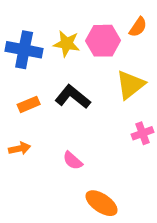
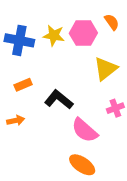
orange semicircle: (138, 27) -> (112, 22), turned -70
black L-shape: (73, 97) -> (59, 100), moved
pink semicircle: (73, 161) -> (85, 130), moved, size x1.6

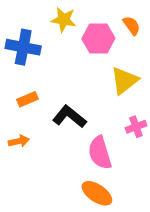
yellow star: (54, 36) -> (64, 20), moved
pink semicircle: (85, 130) -> (100, 153), turned 32

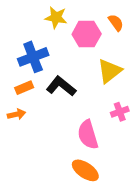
blue cross: (23, 47) -> (33, 57), moved, turned -32
black L-shape: (69, 117) -> (61, 86), moved
orange arrow: (19, 141) -> (17, 114), moved

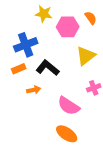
orange arrow: (17, 114) -> (34, 90), moved
pink semicircle: (88, 135) -> (69, 106), turned -40

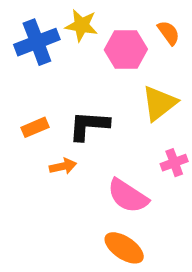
blue cross: (26, 45) -> (37, 42), moved
black L-shape: (48, 68) -> (89, 126), turned -35

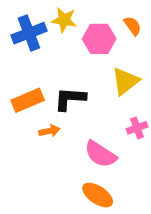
orange rectangle: (35, 127) -> (28, 100), size x1.5

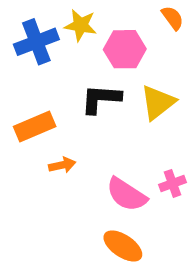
orange semicircle: (133, 26) -> (173, 18), moved
black L-shape: (70, 99) -> (101, 99), moved
pink cross: (137, 128) -> (173, 183), moved

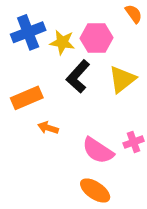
yellow star: (81, 25) -> (62, 42), moved
black L-shape: (101, 99) -> (78, 76), turned -52
orange arrow: (62, 165) -> (48, 128), turned -150

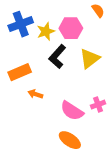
yellow star: (62, 42) -> (46, 31), turned -30

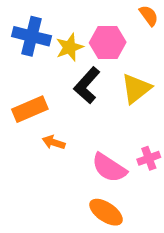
blue cross: (21, 24) -> (32, 36), turned 35

